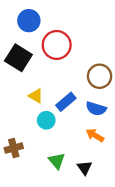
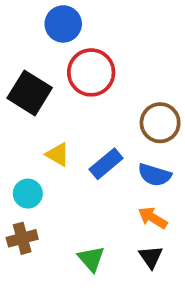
blue circle: (29, 21) -> (63, 24), moved
cyan circle: (46, 120) -> (28, 194), moved
black triangle: (84, 168) -> (151, 257), moved

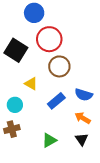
brown circle: (160, 123) -> (59, 66), moved
blue rectangle: (106, 164) -> (56, 101), moved
green triangle: (91, 259) -> (49, 140), turned 42

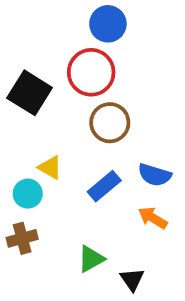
blue circle: (34, 13) -> (108, 24), moved
yellow triangle: (31, 84) -> (50, 167), moved
black triangle: (82, 139) -> (132, 279), moved

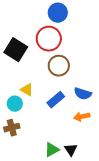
orange arrow: (153, 218) -> (82, 117), turned -42
green triangle: (91, 259) -> (52, 150), moved

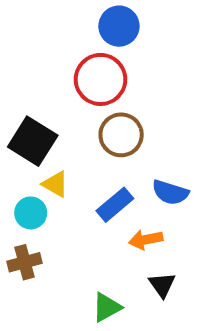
black square: (16, 50) -> (33, 141), moved
orange arrow: (82, 117) -> (146, 240), moved
black triangle: (71, 150) -> (162, 285), moved

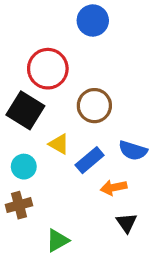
red circle: (101, 79) -> (48, 69), moved
yellow triangle: (55, 184) -> (59, 144), moved
green triangle: (107, 307) -> (57, 240), moved

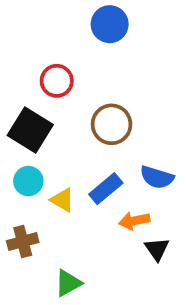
red circle: (48, 69) -> (57, 81), size x0.7
yellow triangle: (59, 144) -> (62, 200), moved
cyan circle: (24, 167) -> (28, 181), moved
black triangle: (126, 223) -> (157, 249), moved

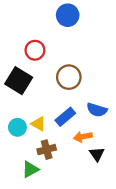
cyan circle: (28, 181) -> (17, 127), moved
brown cross: (23, 242) -> (47, 150), moved
green triangle: (68, 283) -> (30, 169), moved

